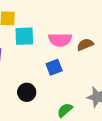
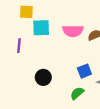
blue square: (54, 67) -> (84, 71), moved

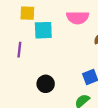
pink semicircle: (73, 31) -> (78, 18), moved

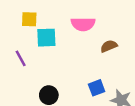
purple line: (19, 50) -> (21, 58), turned -35

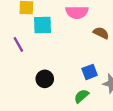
brown semicircle: (109, 46) -> (101, 33), turned 49

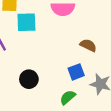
brown semicircle: (101, 33) -> (88, 45), moved

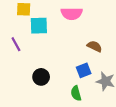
green semicircle: (68, 97) -> (76, 93), turned -64

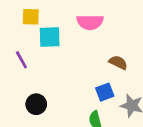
black circle: (41, 77) -> (36, 104), moved

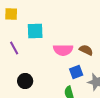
yellow square: (31, 17) -> (11, 14), moved
pink semicircle: (90, 22) -> (63, 50), moved

